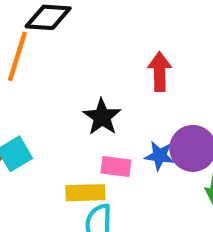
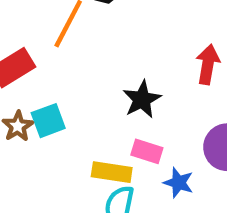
blue star: (159, 156) -> (178, 183), moved

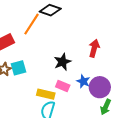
blue star: (178, 183) -> (83, 81), moved

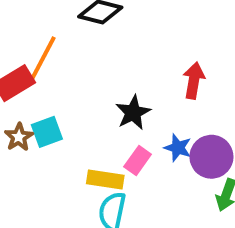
orange line: (32, 24) -> (43, 58), moved
pink rectangle: (63, 86) -> (138, 161), turned -72

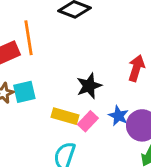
orange line: (43, 58) -> (28, 38), turned -44
yellow rectangle: (105, 179) -> (65, 116), moved

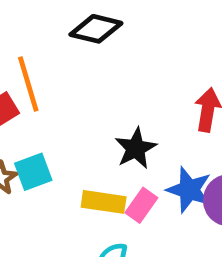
blue star: (118, 116) -> (189, 190), size x1.4

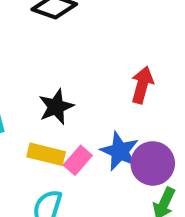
black star: (136, 148) -> (56, 107), moved

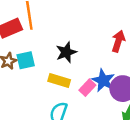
pink rectangle: (78, 160) -> (87, 88), moved

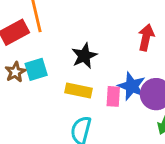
pink rectangle: (87, 88) -> (113, 96), turned -35

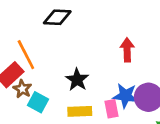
cyan square: (36, 69) -> (38, 102), turned -30
brown star: (15, 72) -> (22, 89), moved

